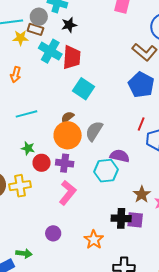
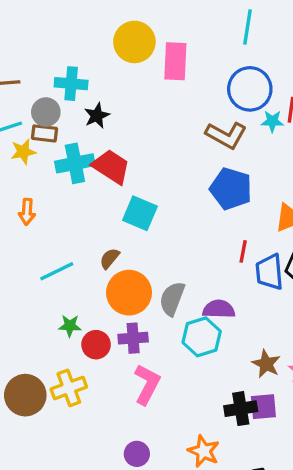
cyan cross: (50, 51) -> (75, 163), turned -30
red trapezoid: (72, 57) -> (111, 167), turned -50
brown semicircle: (67, 117) -> (110, 258), moved
gray semicircle: (94, 131) -> (172, 299), moved

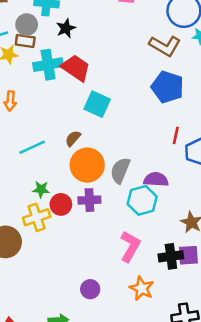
pink L-shape: (147, 384) -> (130, 246), moved
yellow cross: (69, 388) -> (37, 217), moved

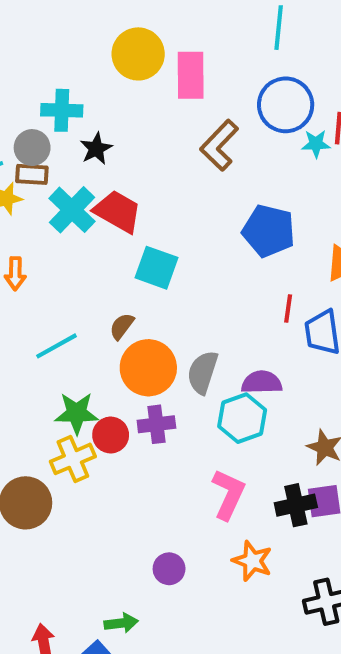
brown L-shape: (165, 46) -> (219, 145), moved, turned 108
cyan cross: (48, 65) -> (72, 210), turned -32
green star: (41, 189) -> (77, 413), size x1.5

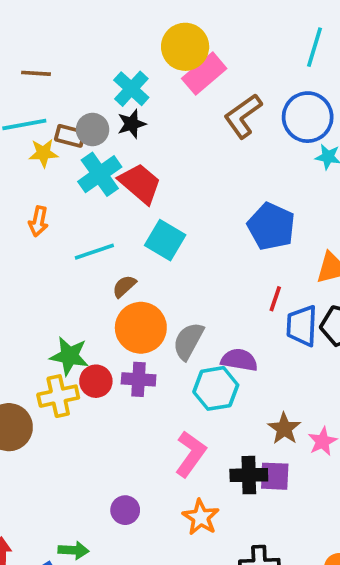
pink rectangle: (191, 75) -> (204, 74), moved, turned 39
cyan cross: (62, 110) -> (131, 89), moved, turned 30
brown L-shape: (219, 145) -> (243, 116), moved
gray circle: (32, 148) -> (93, 129), moved
cyan line: (57, 346) -> (94, 252), moved

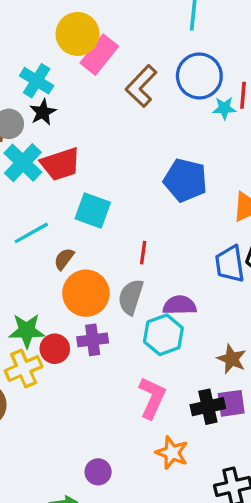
red trapezoid: (140, 183) -> (61, 164), turned 132
red line: (275, 299) -> (143, 253), moved
purple circle: (125, 510) -> (98, 472), moved

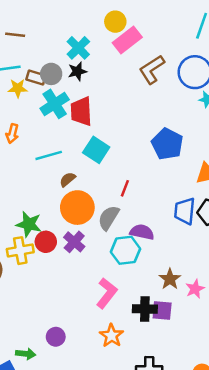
yellow circle: (78, 34) -> (115, 22), size x0.7
red trapezoid: (61, 164) -> (81, 111), turned 92
purple cross: (93, 340) -> (74, 242), turned 35

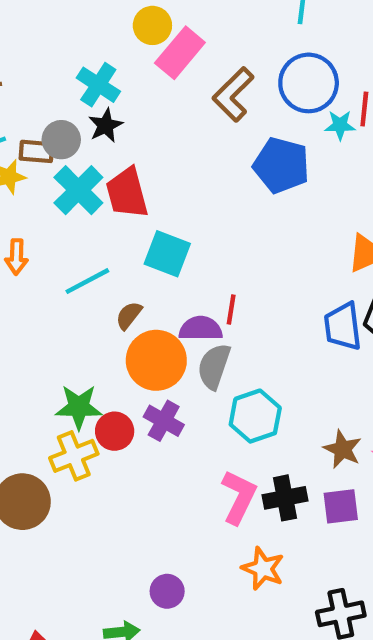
blue pentagon: (167, 144) -> (281, 165), moved
purple semicircle: (142, 232) -> (201, 329), moved
black cross: (145, 309) -> (285, 498), moved

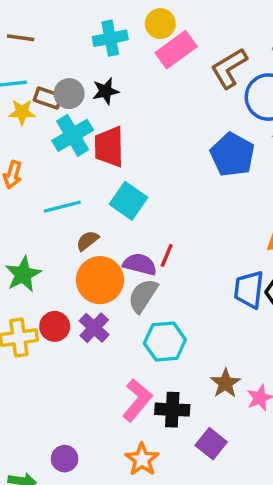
cyan cross: (98, 85) -> (110, 38), moved, turned 32
brown L-shape: (233, 94) -> (229, 68), moved
green star: (79, 407) -> (23, 274), moved, turned 30
purple square: (341, 506) -> (211, 444), moved, turned 32

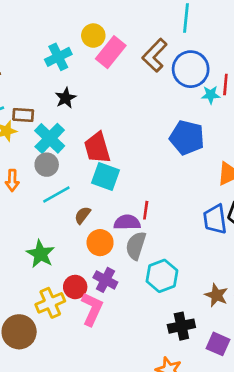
gray circle: (69, 94) -> (47, 165), moved
red trapezoid: (109, 147) -> (97, 148), moved
blue pentagon: (232, 155) -> (187, 138), moved
orange circle: (100, 280) -> (100, 243), size x0.7
pink L-shape: (137, 400) -> (92, 309), moved

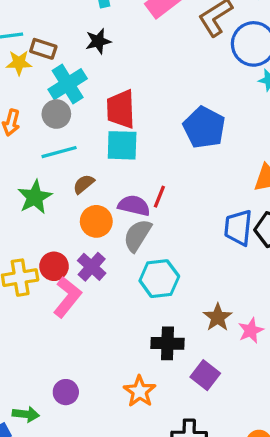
blue pentagon: (187, 138) -> (204, 127), moved
cyan square: (105, 177) -> (122, 145), turned -32
green star: (40, 254) -> (35, 197), moved

